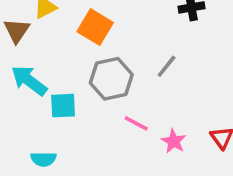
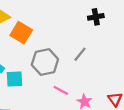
orange square: (95, 27) -> (21, 33), moved

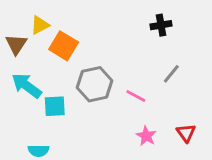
gray line: (80, 54) -> (171, 74), moved
pink line: (61, 90) -> (136, 96), moved

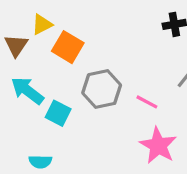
cyan square: (55, 106) -> (58, 113), turned 30
pink star: (146, 136) -> (158, 146), size x1.6

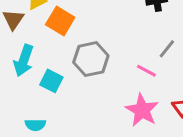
cyan arrow: (27, 91) -> (24, 61), turned -108
pink line: (147, 102) -> (146, 71), moved

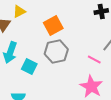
orange square: (60, 21) -> (53, 26), moved, turned 30

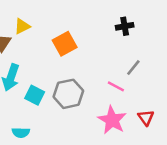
gray hexagon: (56, 52) -> (68, 94), moved

